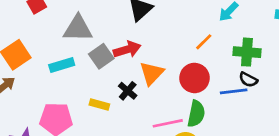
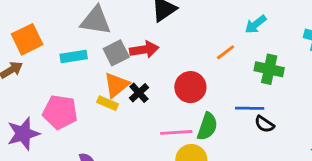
orange triangle: (152, 73) -> (116, 85), moved
red circle: (195, 78) -> (190, 87), moved
black semicircle: (248, 80) -> (264, 124), moved

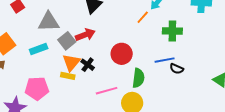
orange line: (225, 52) -> (143, 17), moved
pink line: (176, 132) -> (107, 91), moved

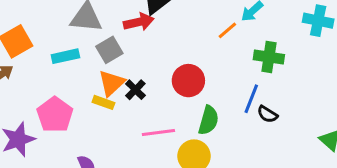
red arrow: (85, 35) -> (139, 22), moved
blue line: (165, 60) -> (251, 99), turned -66
pink pentagon: (37, 88) -> (55, 115), turned 30

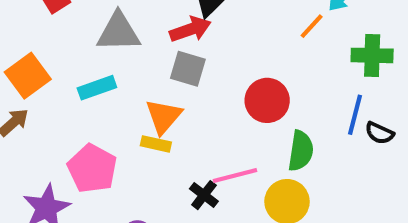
gray square: (109, 50) -> (188, 69), moved, turned -36
black cross: (135, 90) -> (204, 195), moved

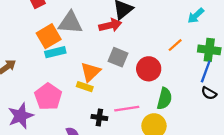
orange line: (312, 26) -> (175, 45), moved
gray square: (188, 69) -> (118, 57), moved
orange square: (28, 76) -> (49, 36), moved
blue line: (355, 115) -> (206, 72), moved
black cross: (204, 195) -> (99, 117), moved, turned -35

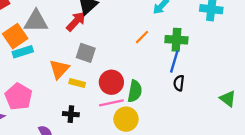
red arrow: (110, 25) -> (76, 21), turned -30
red circle: (149, 69) -> (111, 82), moved
yellow rectangle: (85, 87) -> (77, 83), moved
black semicircle: (209, 93) -> (179, 83), turned 70
pink line: (127, 109) -> (111, 103), moved

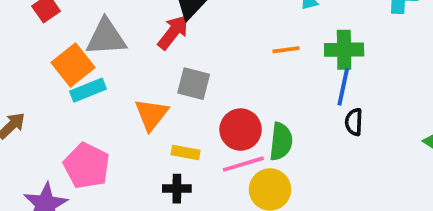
orange line: (142, 37) -> (286, 50), turned 42
yellow rectangle: (77, 83) -> (186, 152), moved

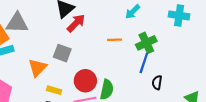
red arrow: (173, 32) -> (76, 23), moved
green cross: (344, 50) -> (146, 43), turned -30
black semicircle: (354, 122) -> (157, 83), moved

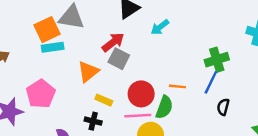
cyan arrow: (133, 12) -> (160, 27), moved
red arrow: (76, 23) -> (113, 42), moved
orange line: (115, 40) -> (177, 86), moved

